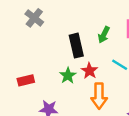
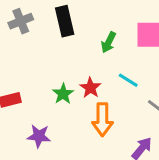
gray cross: (34, 18) -> (21, 21), turned 30
black rectangle: (76, 46) -> (65, 21), moved

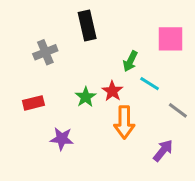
gray cross: (21, 21) -> (45, 52), moved
green arrow: (109, 42) -> (130, 61), moved

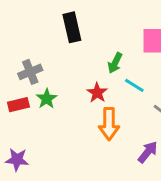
gray cross: (45, 52) -> (30, 72), moved
green star: (86, 97) -> (47, 99), moved
purple star: (62, 139) -> (17, 160), moved

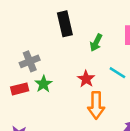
green arrow: (115, 63) -> (96, 43), moved

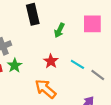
cyan line: (117, 73) -> (77, 64), moved
orange arrow: (96, 105) -> (45, 89), moved, turned 130

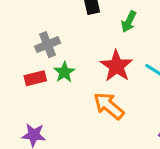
red star: (51, 61) -> (116, 66), size x1.5

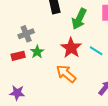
green arrow: (129, 22) -> (79, 19), size x1.5

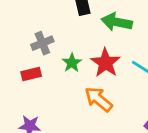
green arrow: (79, 19) -> (117, 22), turned 75
green star: (37, 52) -> (72, 63), moved

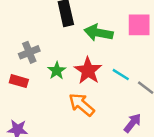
red rectangle: (31, 74) -> (19, 81), turned 30

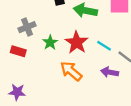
purple arrow: (133, 123) -> (110, 72), moved, turned -119

